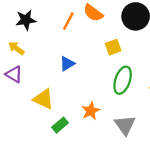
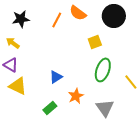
blue triangle: (67, 64) -> (56, 77), moved
yellow triangle: (43, 99) -> (18, 86), moved

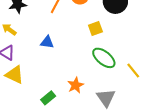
green ellipse: (103, 70) -> (104, 58), turned -70
blue triangle: (56, 77) -> (47, 42), moved, turned 40

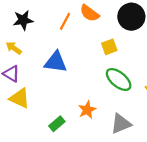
blue triangle: (47, 42) -> (56, 62), size x1.5
gray triangle: (106, 98) -> (121, 124), turned 42

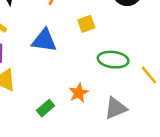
yellow square: (109, 47) -> (86, 24), moved
green ellipse: (119, 80) -> (113, 60), turned -32

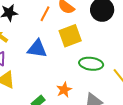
yellow square: (86, 24) -> (70, 36), size x1.6

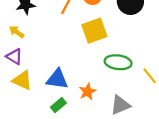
blue triangle: (37, 49) -> (57, 79), moved

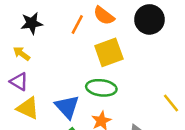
green ellipse: (118, 62) -> (101, 88), moved
blue triangle: (57, 79) -> (67, 107), turned 40

